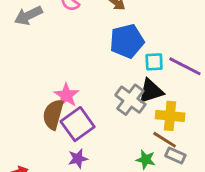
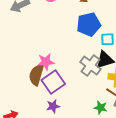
pink star: (66, 95) -> (46, 62), turned 30

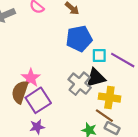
pink star: (46, 62) -> (31, 78), turned -30

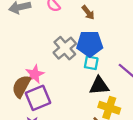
cyan square: (99, 56) -> (91, 63), moved
gray cross: (80, 84) -> (65, 48), moved

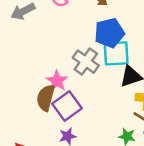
gray cross: (65, 48) -> (86, 62), moved
cyan square: (91, 63) -> (116, 53), size x1.6

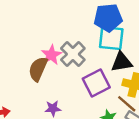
gray cross: (86, 62) -> (73, 54), moved
purple square: (67, 106) -> (96, 83), moved

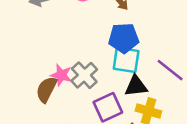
pink star: (51, 55) -> (61, 75), turned -30

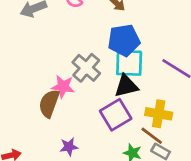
gray cross: (84, 75) -> (86, 68), moved
black triangle: (136, 86) -> (126, 86), moved

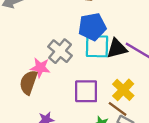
black triangle: (126, 86) -> (117, 48), moved
yellow cross: (159, 114) -> (123, 90), turned 35
purple square: (116, 115) -> (86, 91), turned 32

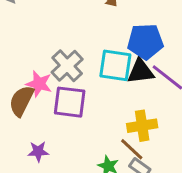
blue pentagon: (92, 27) -> (145, 41), moved
yellow cross: (123, 90) -> (142, 126), turned 30
purple square: (86, 91) -> (70, 102), moved

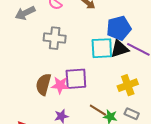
gray cross: (67, 66) -> (55, 38), moved, turned -30
pink star: (39, 84) -> (60, 85), moved
brown line: (132, 149) -> (98, 110), moved

